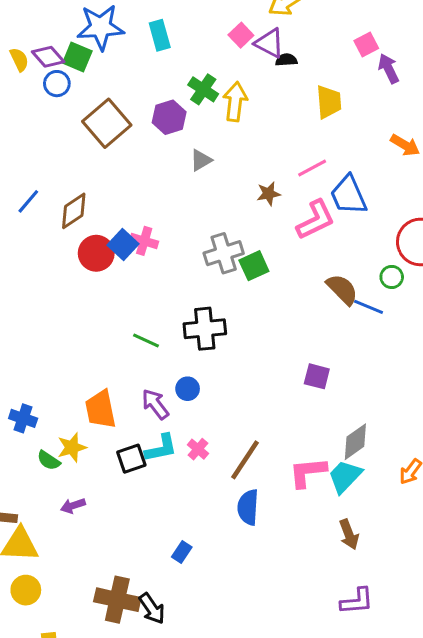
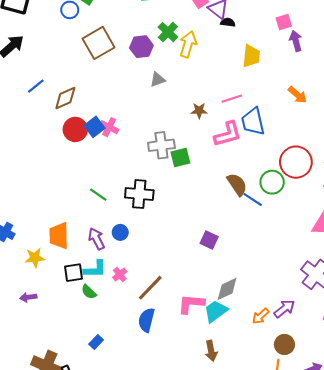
green circle: (392, 277) -> (272, 182), size x1.5
green semicircle: (49, 460) -> (89, 292), moved

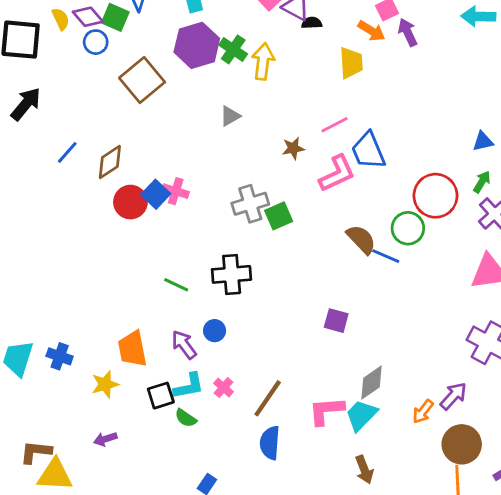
purple hexagon: (141, 47) -> (197, 45), moved, size x1.4
orange arrow: (297, 95) -> (371, 31), moved
brown circle: (284, 344) -> (462, 444), size x1.4

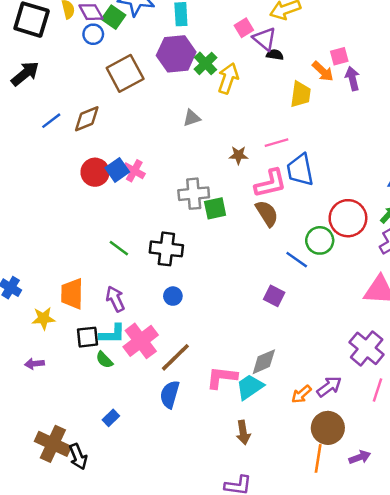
brown diamond: (110, 162) -> (87, 119), moved
brown semicircle: (361, 239) -> (267, 213), moved
purple square: (336, 321) -> (274, 296), moved
blue circle: (215, 331) -> (173, 296), moved
pink cross: (224, 388) -> (141, 341), size x2.0

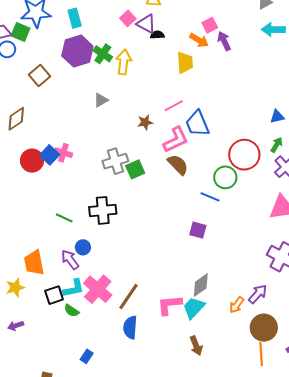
brown square: (125, 73) -> (39, 76), size x0.7
blue circle: (173, 296) -> (83, 247), moved

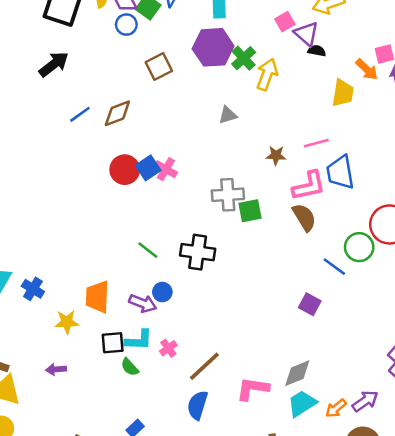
purple arrow: (70, 260) -> (143, 303), turned 135
pink cross: (98, 289) -> (168, 348), size x0.5
cyan trapezoid: (194, 308) -> (302, 403), moved

